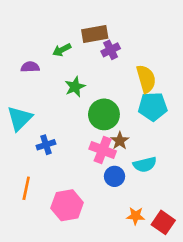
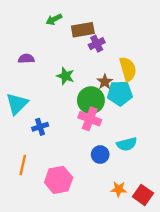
green arrow: (62, 50) -> (54, 19), moved
green star: (75, 87) -> (66, 76), turned -30
cyan pentagon: (153, 107) -> (120, 93), moved
brown star: (120, 141) -> (105, 82), moved
pink cross: (103, 150) -> (90, 119), moved

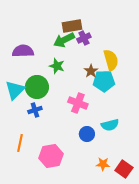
green arrow: (54, 19) -> (64, 40), moved, size x1.5
purple semicircle: (26, 59) -> (23, 51), size x1.5
green circle: (91, 100) -> (37, 87), moved

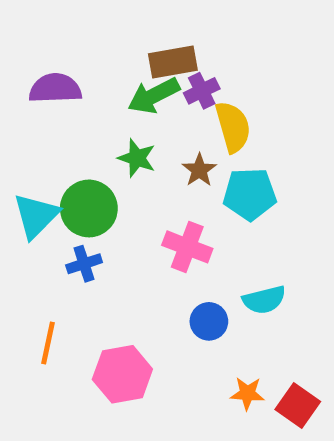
purple semicircle: (23, 51) -> (55, 88), moved
yellow semicircle: (111, 60) -> (233, 127), moved
brown star: (91, 71) -> (199, 170), moved

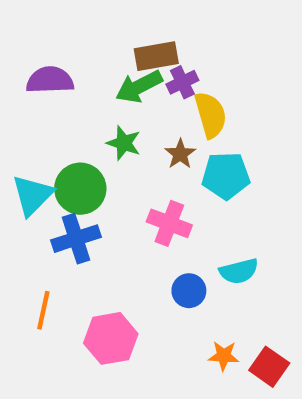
blue cross: (84, 264) -> (76, 239), size x1.5

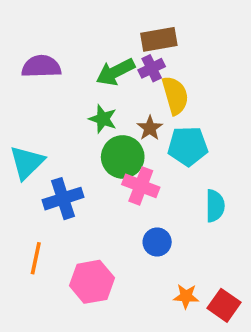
brown rectangle: (156, 56) -> (159, 39), moved
green circle: (80, 189) -> (123, 157), moved
cyan semicircle: (239, 271) -> (215, 206), moved, turned -76

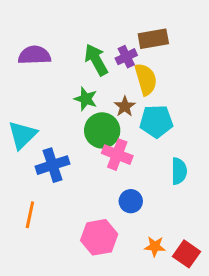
brown rectangle: (159, 39) -> (153, 39), moved
green arrow: (115, 72) -> (96, 60), turned 88
pink hexagon: (92, 282) -> (99, 237), moved

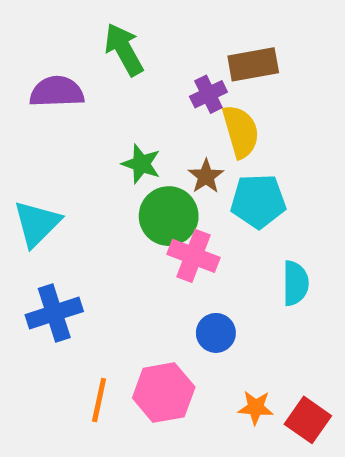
green arrow: (96, 60) -> (124, 49), moved
blue cross: (52, 165) -> (54, 313), moved
orange line: (30, 215) -> (99, 400), moved

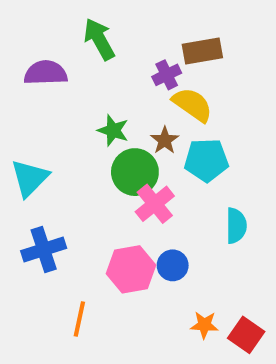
yellow semicircle: (241, 132) -> (192, 105), turned -39
pink cross: (194, 256) -> (155, 204), turned 30
pink hexagon: (164, 393) -> (131, 269), moved

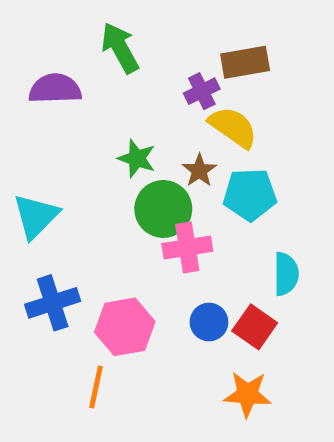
pink cross: (155, 204) -> (187, 247), turned 30
pink hexagon: (131, 269) -> (125, 327), moved
orange star: (204, 325) -> (247, 394), size x1.4
red square: (246, 335) -> (255, 327), moved

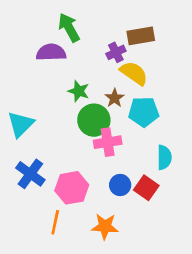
purple semicircle: (55, 89) -> (51, 52), moved
blue cross: (53, 303) -> (30, 174), turned -36
orange star: (247, 394) -> (105, 226), moved

